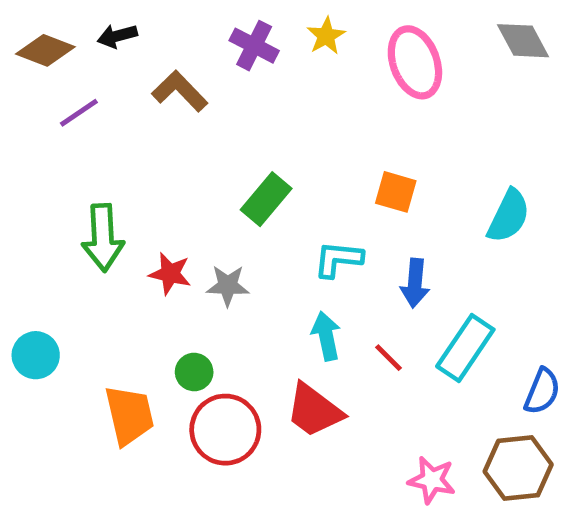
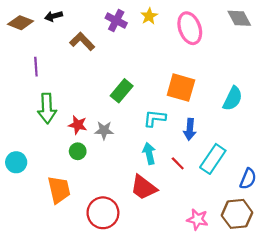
purple line: (79, 113) -> (36, 67), moved, turned -60
orange square: (396, 192) -> (181, 88), size x1.5
green circle: (194, 372) -> (78, 151), moved
red circle: (225, 430) -> (103, 213), moved

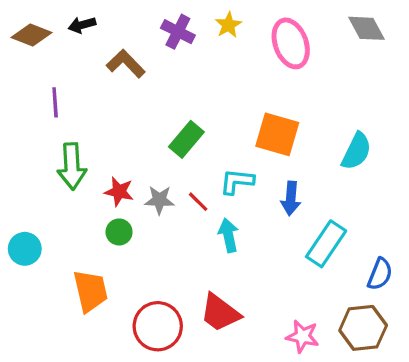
red line: (178, 163) -> (198, 202), moved
red trapezoid: (144, 188) -> (220, 313), moved

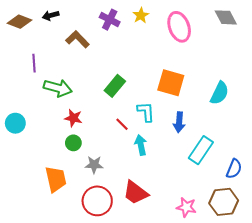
green arrow: (72, 166) -> (58, 88), moved, turned -72
cyan L-shape: (237, 181) -> (146, 112), turned 80
gray star: (159, 200) -> (94, 165), moved
cyan circle: (25, 249) -> (15, 123), moved

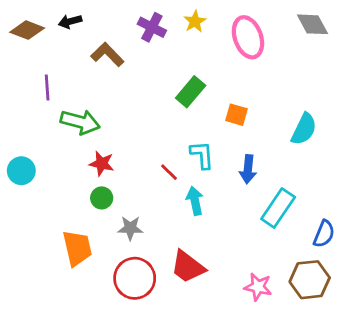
orange square: (171, 83) -> (236, 115), size x0.6
green rectangle: (115, 86) -> (191, 92), moved

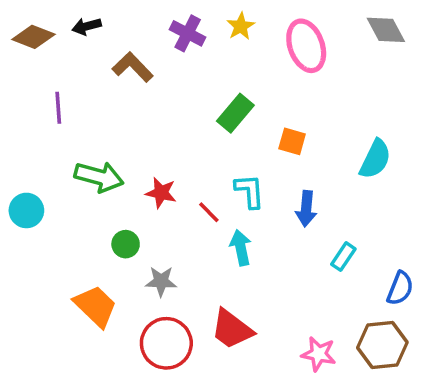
green arrow: (80, 122) -> (99, 177), moved
red star: (102, 164) -> (161, 193), moved
cyan rectangle: (278, 208) -> (343, 257), size x0.6
orange trapezoid: (77, 248) -> (95, 306), turned -33

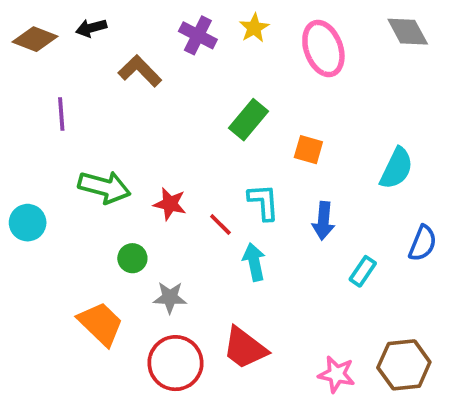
blue semicircle: (400, 288) -> (423, 243), moved

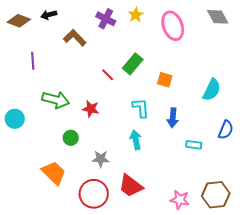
red line: (220, 224) -> (108, 75), moved
cyan rectangle: (363, 271) -> (194, 145), turned 63
gray star: (170, 298) -> (101, 159), moved

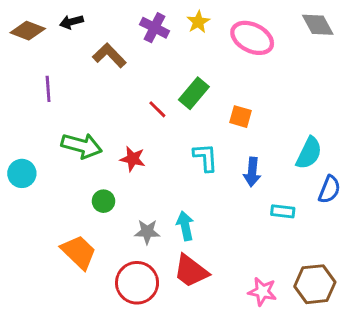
pink ellipse: (173, 26) -> (252, 38), turned -44
cyan semicircle: (212, 90) -> (309, 153), moved
cyan arrow: (136, 140) -> (185, 226), moved

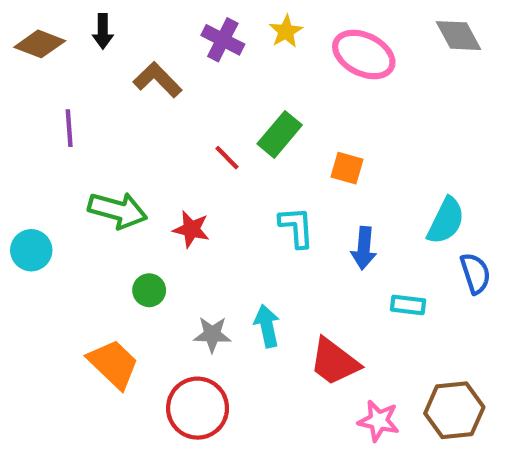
black arrow: (71, 22) -> (103, 31), turned -75
blue semicircle: (329, 189) -> (475, 273), turned -40
red trapezoid: (191, 271) -> (334, 362), moved

